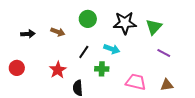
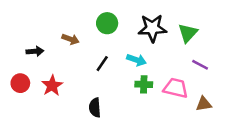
black arrow: (28, 34) -> (35, 51), moved
green cross: (102, 69) -> (144, 84), moved
red star: (58, 70) -> (52, 86), moved
pink trapezoid: (136, 82) -> (176, 88), moved

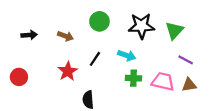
black arrow: (35, 51) -> (29, 35), moved
red star: (52, 86) -> (68, 71), moved
brown triangle: (204, 104) -> (189, 85), moved

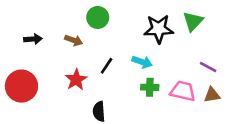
green circle: (99, 21) -> (98, 17), moved
green triangle: (174, 30) -> (193, 21), moved
red circle: (19, 77) -> (21, 86), size x1.6

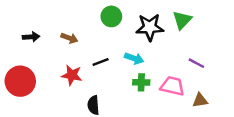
green circle: (98, 17) -> (111, 16), moved
black line: (107, 66) -> (101, 62), turned 35
red star: (76, 80) -> (72, 75), turned -30
brown triangle: (212, 95) -> (200, 100), moved

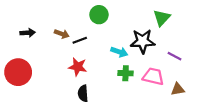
black star: (150, 27) -> (143, 41), moved
black line: (101, 62) -> (80, 40), moved
red star: (72, 75) -> (78, 67), moved

